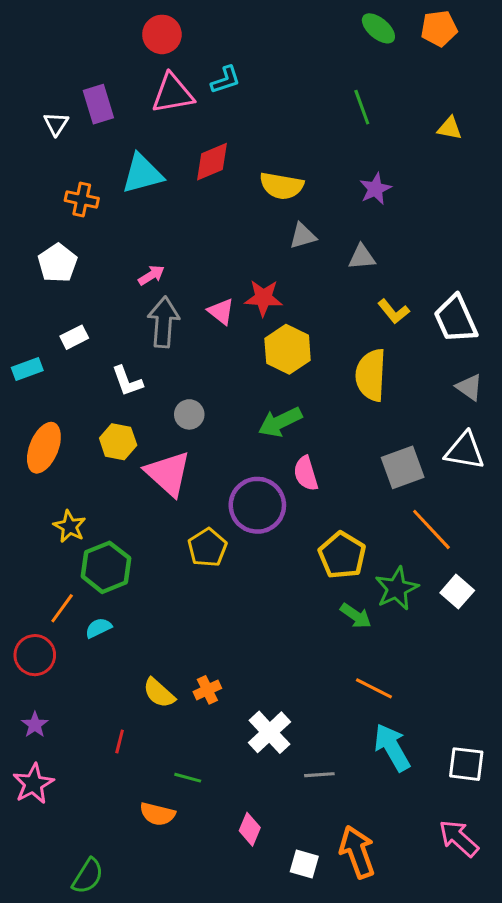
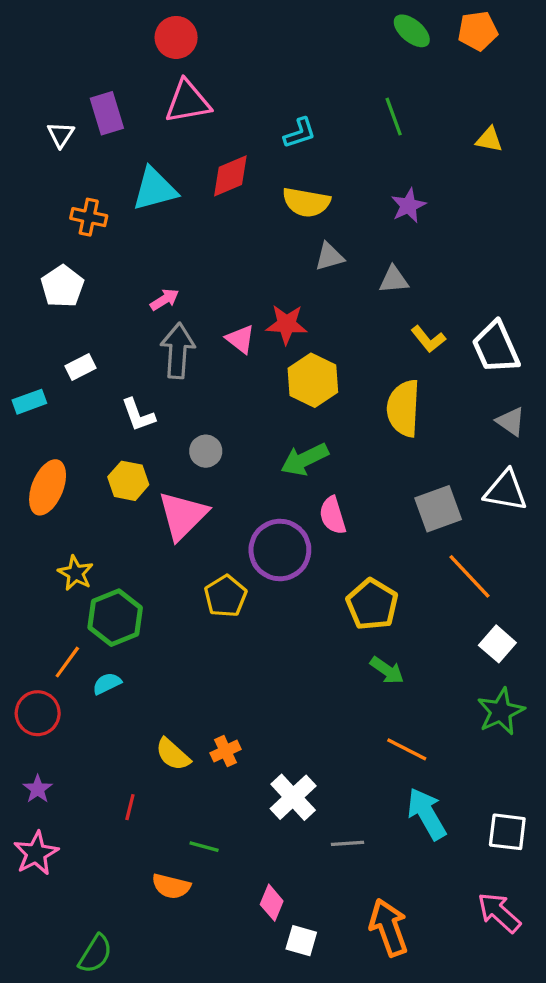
cyan L-shape: (226, 80) -> (300, 133), moved
pink triangle: (168, 473) -> (183, 515), turned 33
green star: (397, 588) -> (501, 712), moved
white square: (304, 864) -> (301, 941), moved

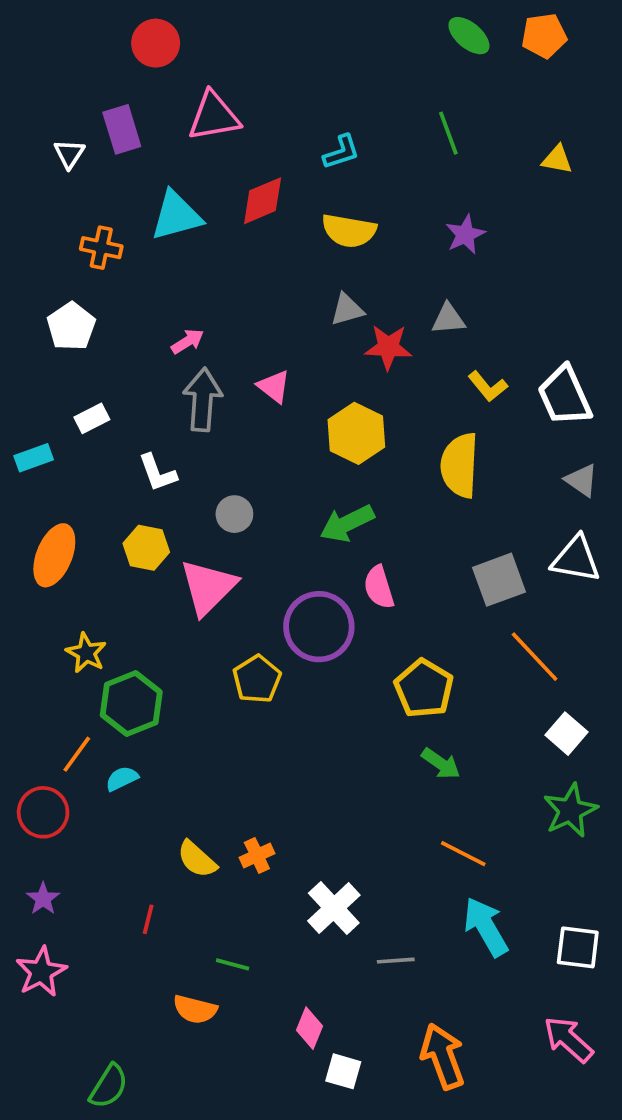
red circle: (176, 37) -> (156, 43), moved
gray triangle: (329, 257) -> (347, 310), moved
red star: (286, 324) -> (388, 347), moved

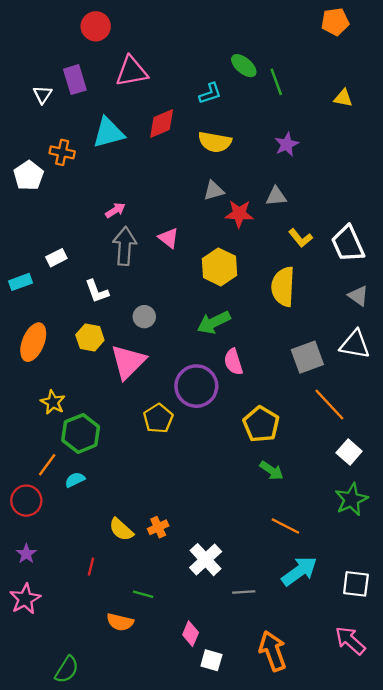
green ellipse: (469, 36) -> (244, 66), moved
white pentagon: (71, 326) -> (29, 176), moved
cyan arrow: (486, 927) -> (299, 571), turned 84

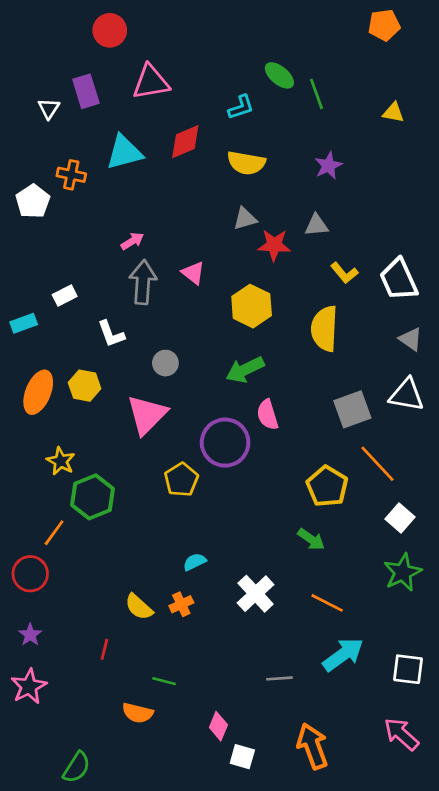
yellow hexagon: (90, 337) -> (85, 386), moved
yellow pentagon: (261, 424) -> (327, 486), moved
cyan semicircle: (75, 480) -> (195, 562), moved
white cross: (206, 560) -> (256, 594), moved

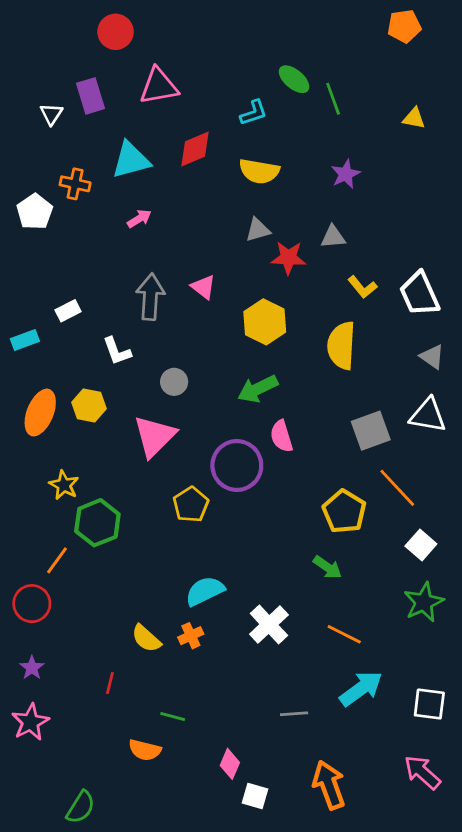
pink arrow: (132, 241) -> (139, 219), moved
cyan semicircle: (195, 562) -> (205, 591), size x1.6

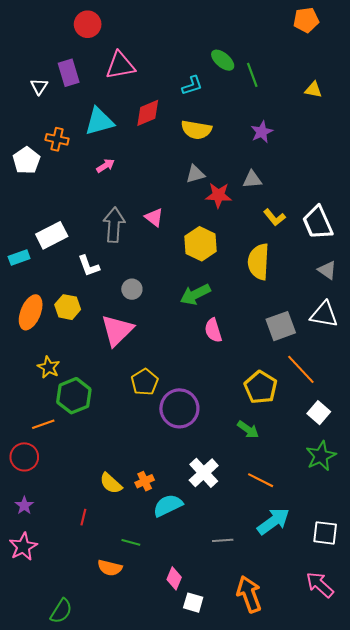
white rectangle: (68, 311) -> (52, 235), size x1.6
purple circle: (237, 466) -> (179, 408), moved
orange line: (57, 560) -> (43, 424), turned 35
cyan semicircle: (205, 591) -> (168, 505), moved

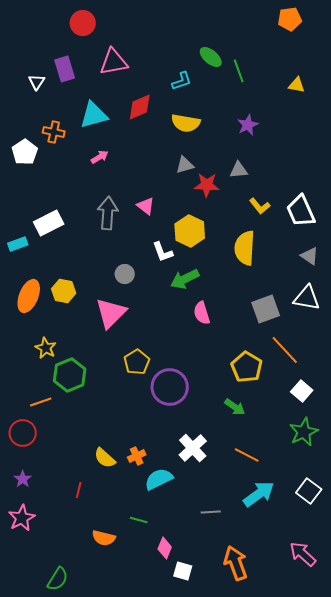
white L-shape: (89, 266) -> (163, 252), moved
white square: (325, 533) -> (309, 491), moved, turned 30
green line: (131, 542) -> (139, 520), moved

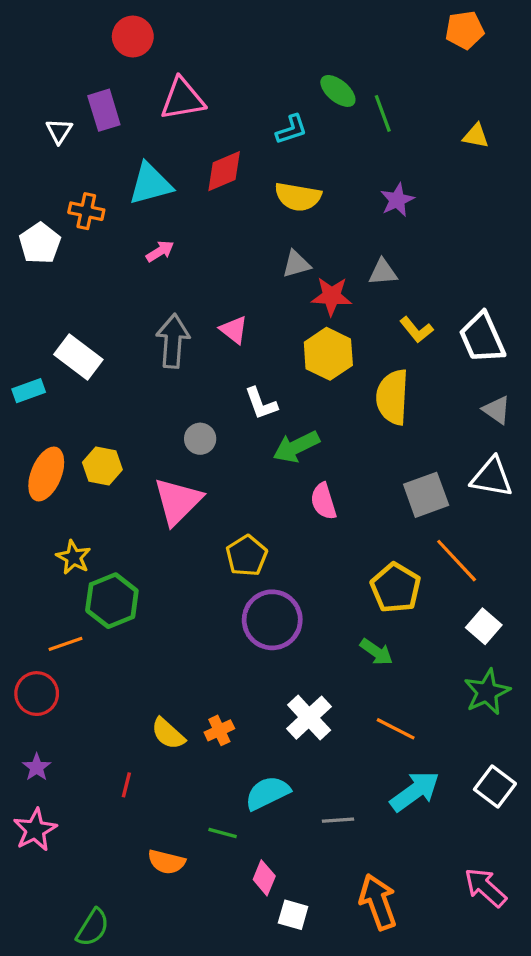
white rectangle: (49, 223) -> (78, 357), turned 64
yellow hexagon: (190, 231) -> (328, 354), moved
yellow pentagon: (137, 362) -> (247, 556), moved
cyan semicircle: (159, 479) -> (267, 793), moved

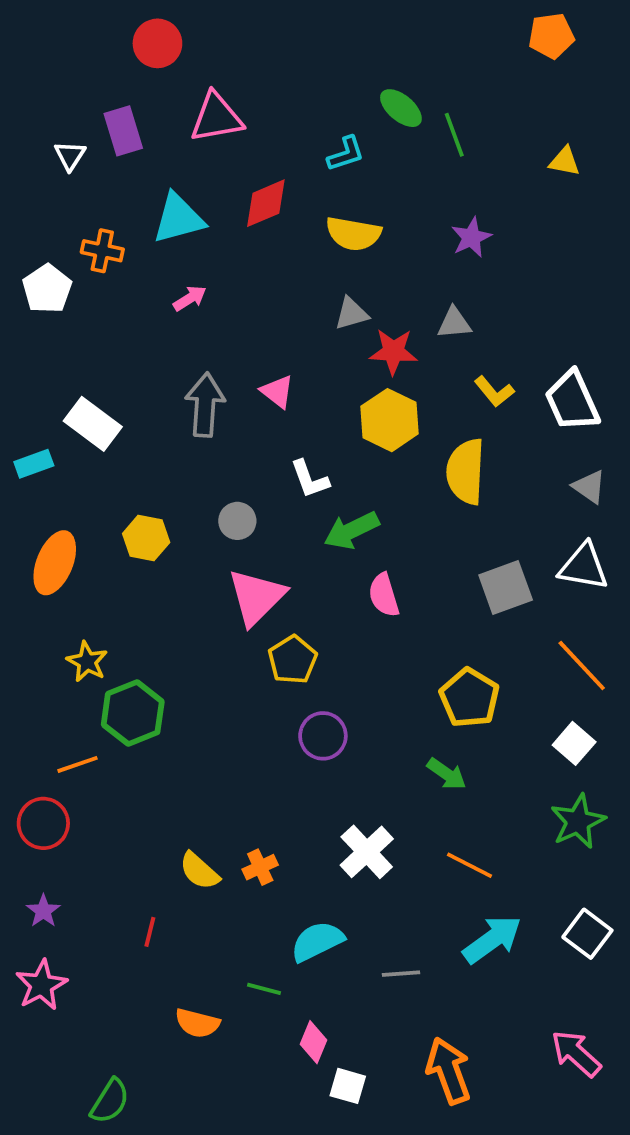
yellow hexagon: (102, 466) -> (146, 538), moved
pink triangle: (178, 501) -> (256, 597), moved
orange line: (457, 561) -> (582, 665), moved
purple circle: (272, 620) -> (323, 736), size x0.7

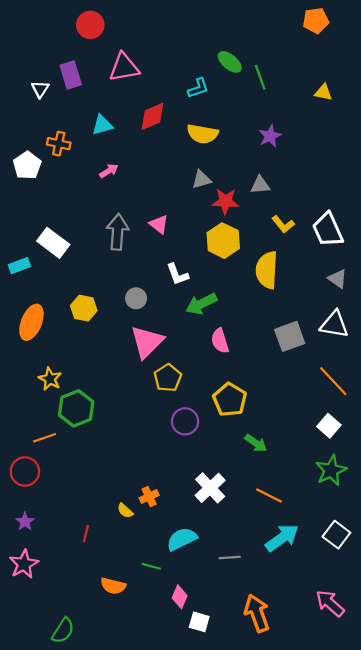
cyan triangle: (178, 218) -> (102, 125), size x0.7
yellow pentagon: (469, 698) -> (230, 400), moved
yellow semicircle: (199, 871) -> (125, 511), moved, size x0.7

